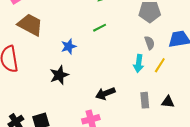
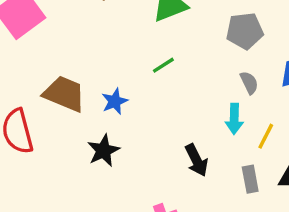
brown trapezoid: (30, 25) -> (64, 94), moved
yellow line: (160, 65) -> (266, 136), moved
black arrow: (105, 93) -> (196, 160), moved, turned -90

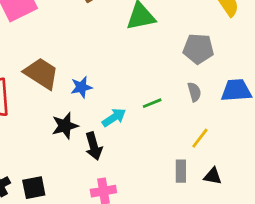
green line: (163, 65) -> (152, 103), moved
cyan arrow: (234, 119) -> (114, 117), moved, turned -135
black arrow: (196, 160) -> (94, 146), moved

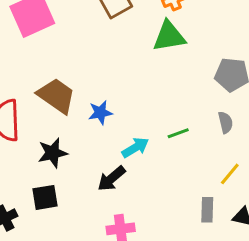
black star: (65, 126) -> (53, 153), moved
black arrow: (94, 146) -> (111, 179), turned 64
black square: (34, 188) -> (45, 197), moved

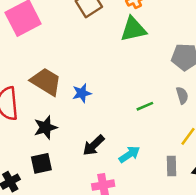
cyan arrow: (135, 148) -> (129, 154), moved

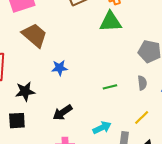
brown trapezoid: (46, 82) -> (35, 35), moved
cyan arrow: (129, 154) -> (102, 128), moved

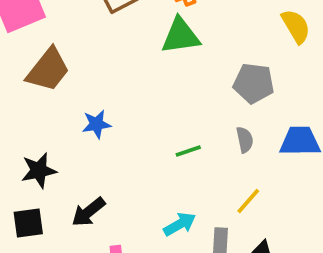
brown trapezoid: (35, 35) -> (48, 70), turned 92
black arrow: (62, 113) -> (88, 212), moved

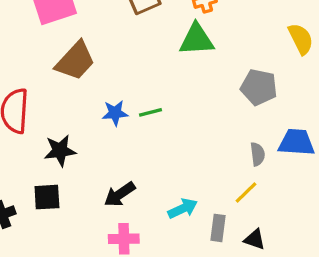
gray semicircle: (245, 140) -> (258, 154), moved
green line: (188, 151) -> (150, 112), moved
black arrow: (88, 212) -> (120, 194), moved

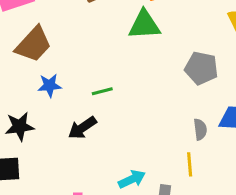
blue star: (115, 113) -> (50, 85), moved
yellow line: (246, 192) -> (190, 164), turned -50
black arrow: (120, 194) -> (82, 128), moved

